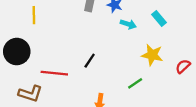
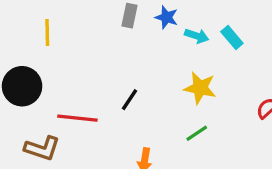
cyan arrow: (128, 24) -> (197, 36), moved
yellow star: (152, 55) -> (200, 88), moved

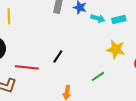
cyan rectangle: (232, 38) -> (119, 19), turned -64
yellow star: (200, 88) -> (116, 49), moved

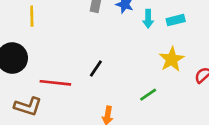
cyan arrow: (98, 18) -> (148, 19), turned 72
yellow star: (116, 49) -> (172, 59), turned 30

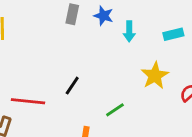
cyan rectangle: (176, 20) -> (173, 34), moved
green line: (148, 95) -> (115, 110), moved

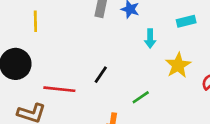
cyan arrow: (129, 31) -> (150, 39), moved
cyan rectangle: (173, 34) -> (186, 21), moved

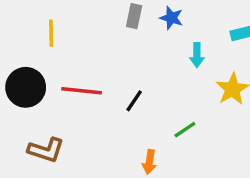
red line: (59, 89) -> (82, 91), moved

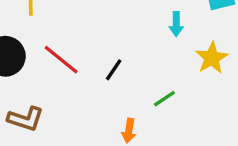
red line: (82, 91) -> (61, 60), turned 33

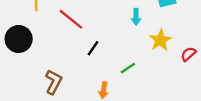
red line: (61, 60) -> (71, 19), moved
brown L-shape: (26, 119) -> (53, 82), moved, turned -80

